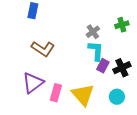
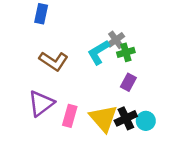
green cross: (122, 25) -> (126, 52), moved
cyan L-shape: (96, 51) -> (98, 52), moved, turned -125
black cross: (122, 68) -> (126, 118), moved

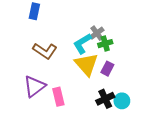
pink rectangle: (70, 116) -> (58, 97), turned -30
yellow triangle: (103, 118) -> (86, 64), moved

